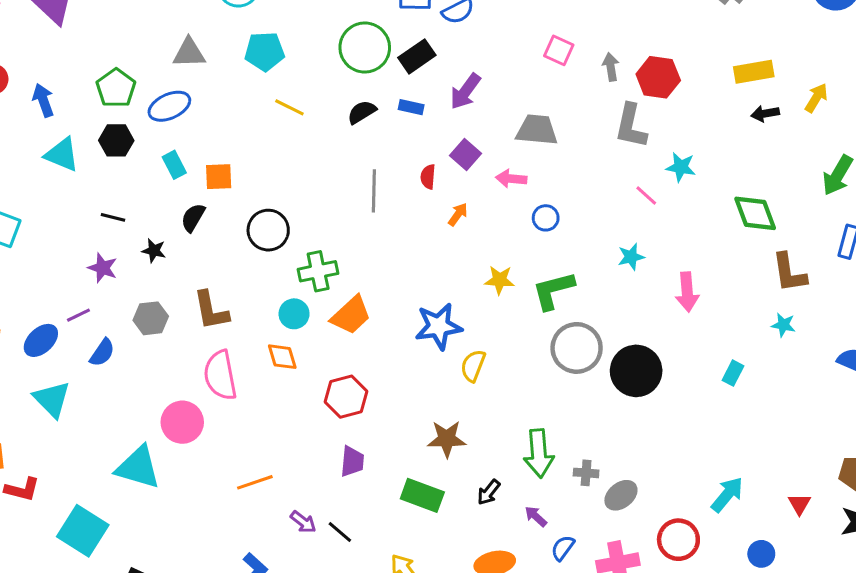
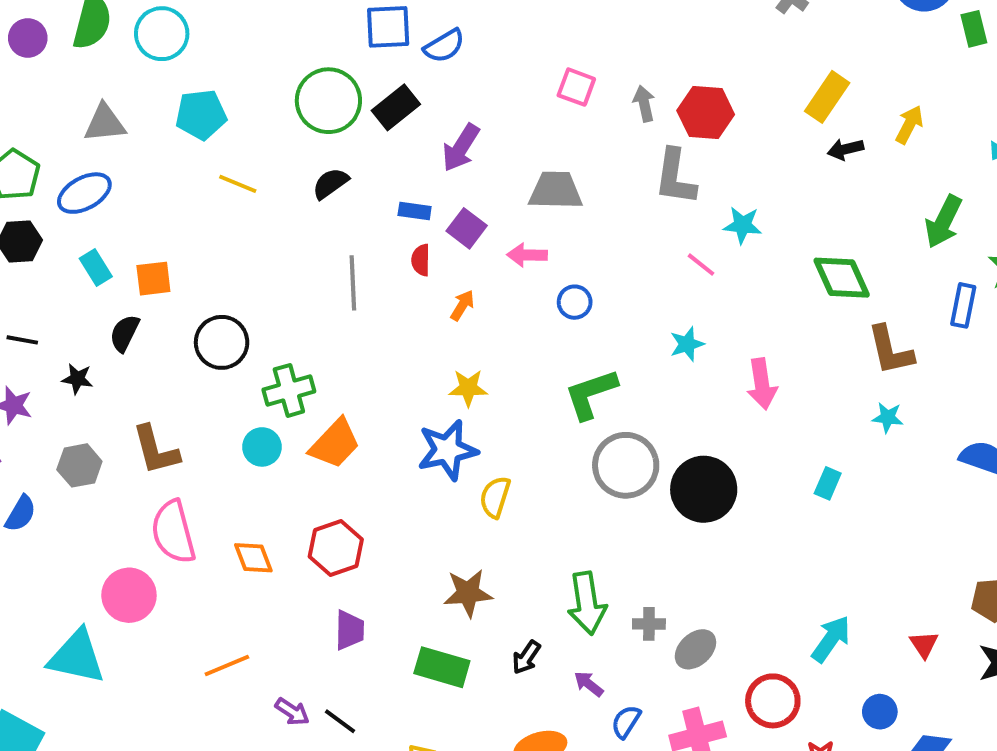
yellow rectangle: (754, 72) -> (827, 97), turned -42
blue rectangle: (411, 107) -> (415, 211), moved
yellow star: (500, 280) -> (468, 388), moved
orange diamond: (282, 357) -> (253, 558), moved

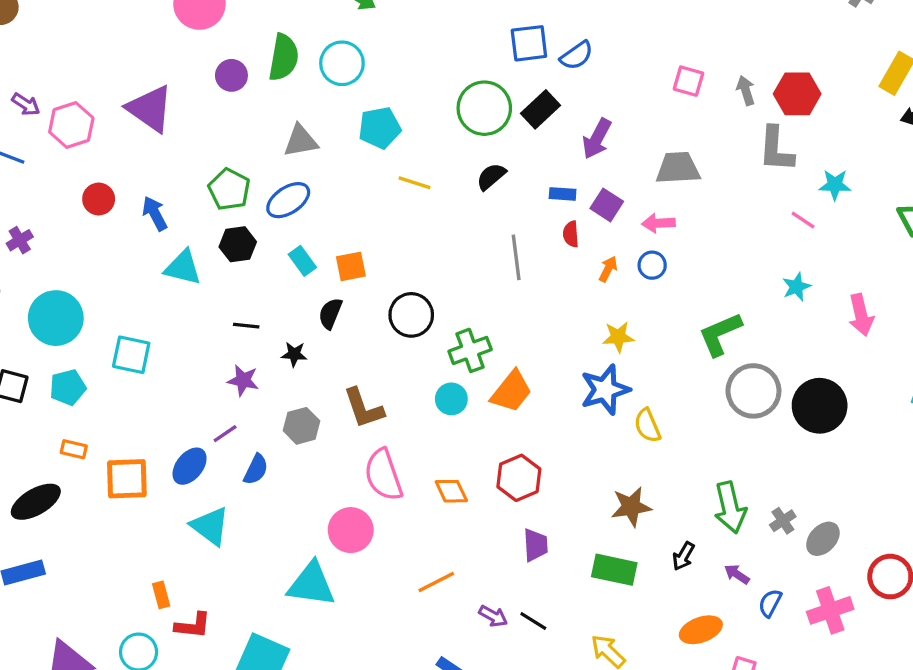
blue circle: (575, 302) -> (652, 265), moved
yellow semicircle: (495, 497) -> (647, 426), turned -36
gray cross: (649, 624) -> (783, 521), turned -30

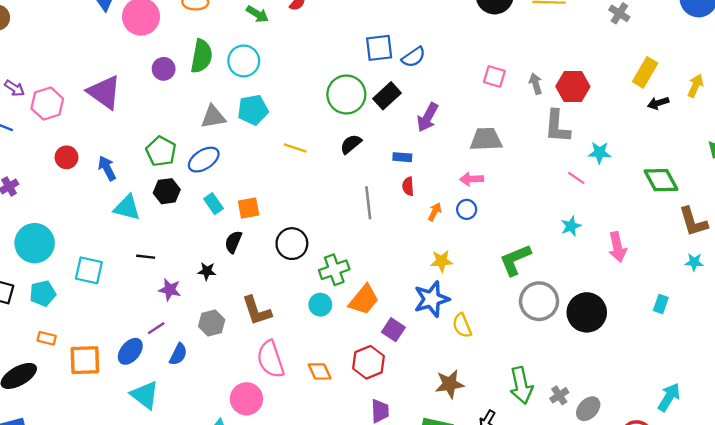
cyan pentagon: (380, 128) -> (253, 110), moved
purple square: (607, 205) -> (393, 330), moved
black line: (246, 326) -> (146, 257), moved

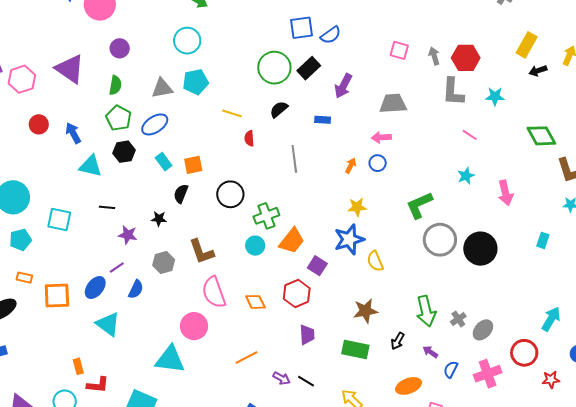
green semicircle: (201, 56) -> (115, 85), moved, size x0.7
cyan star: (599, 153) -> (495, 96), moved
red semicircle: (408, 186) -> (249, 138), moved

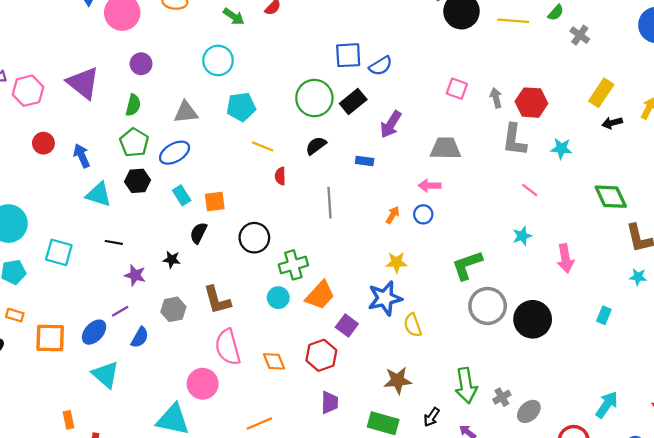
cyan pentagon: (196, 82) -> (241, 107), moved

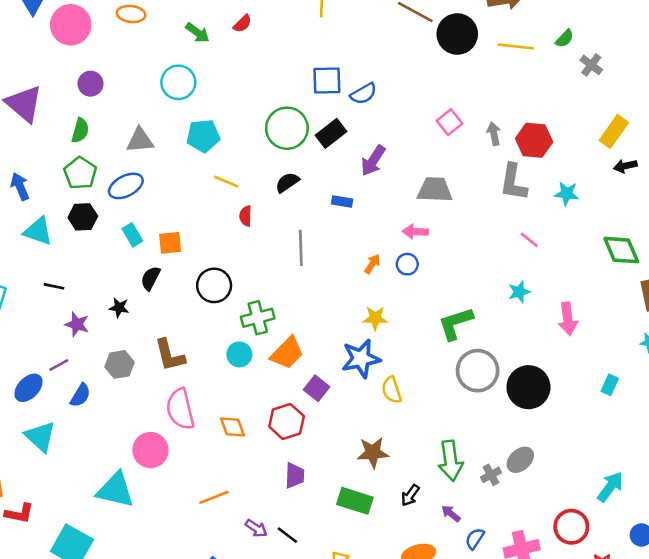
pink square: (457, 89) -> (450, 122), turned 30
gray ellipse: (529, 411) -> (520, 460), moved

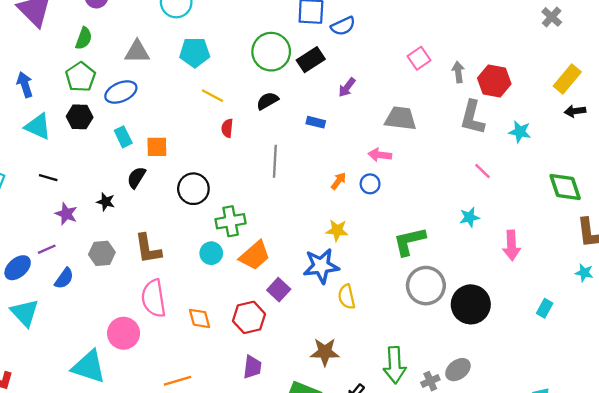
purple arrow: (373, 161) -> (347, 87), size x0.7

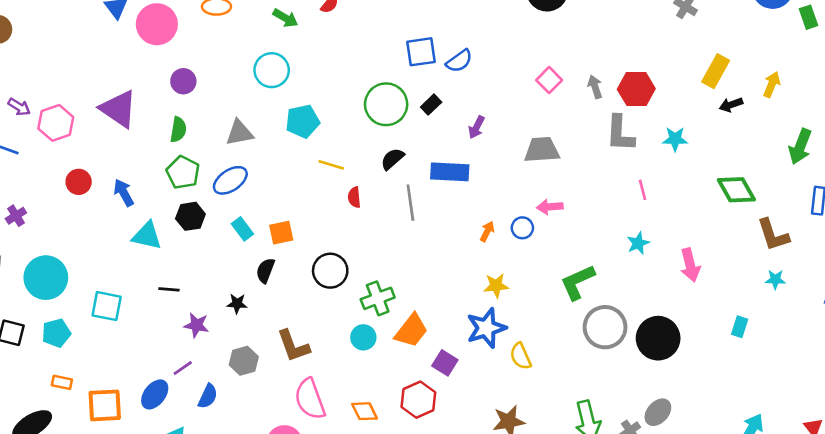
black rectangle: (311, 60) -> (431, 105), size x0.7
blue rectangle: (316, 122) -> (450, 172), size x1.8
pink arrow: (380, 155) -> (550, 207), moved
gray line: (275, 161) -> (410, 203), moved
pink line: (482, 171) -> (643, 190), turned 42

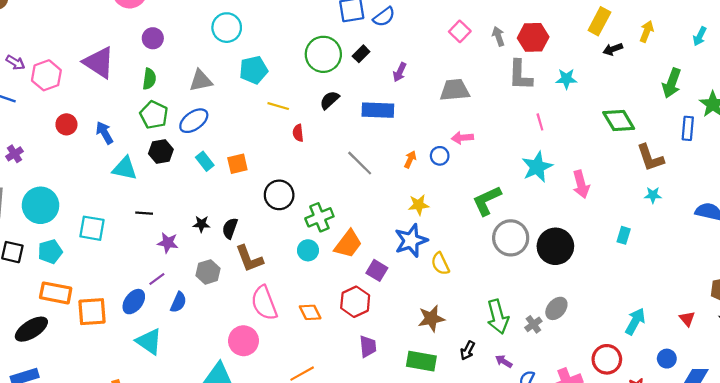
gray line: (410, 203) -> (360, 163), moved, turned -36
cyan star: (638, 243) -> (537, 167), size x1.6
black semicircle: (265, 271) -> (230, 228), moved
orange rectangle: (62, 382) -> (56, 293), size x1.8

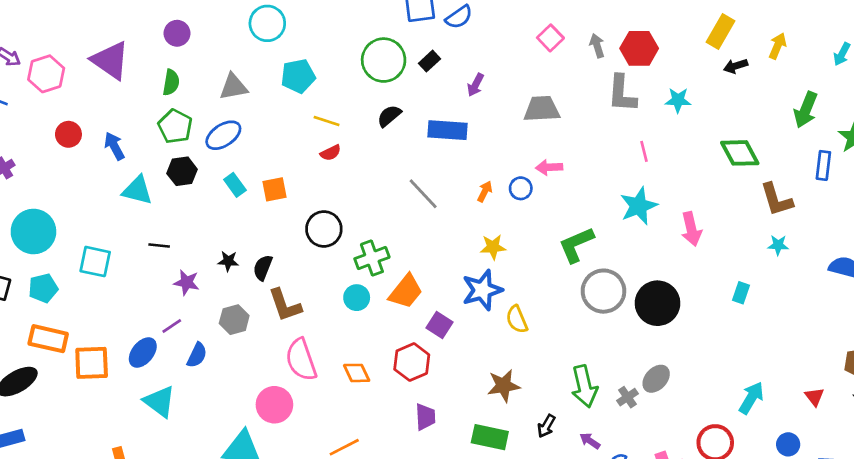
red semicircle: (298, 133) -> (331, 153), moved, turned -112

